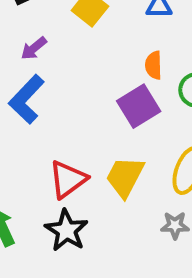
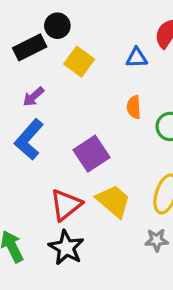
purple square: (139, 106) -> (92, 154), moved
yellow trapezoid: (125, 177) -> (113, 201), turned 105

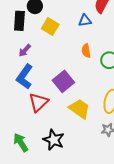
black rectangle: (30, 47) -> (19, 21), turned -54
red triangle: (66, 205) -> (38, 102), moved

